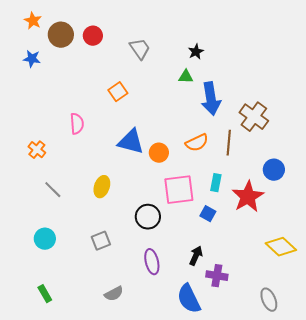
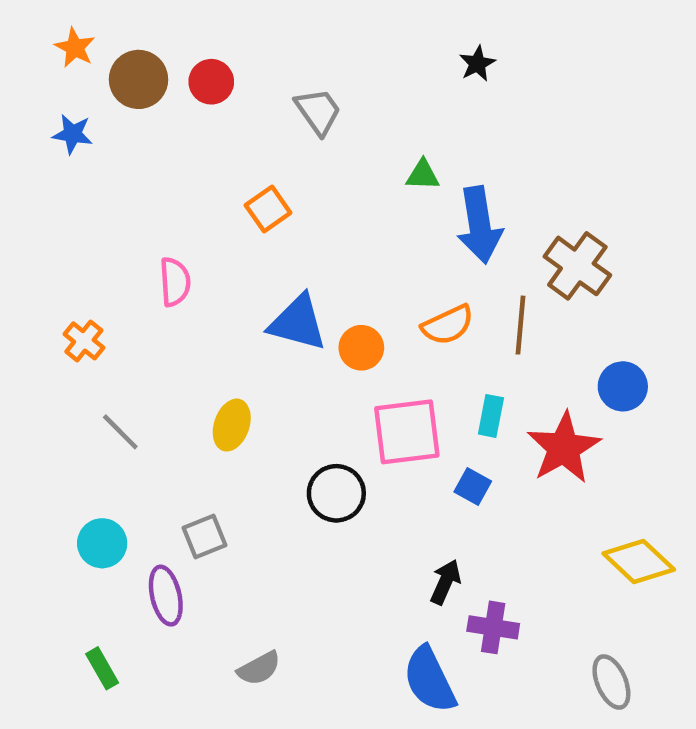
black star: (196, 52) -> (477, 64), moved
gray square: (101, 241) -> (204, 536), moved
purple ellipse: (152, 262) -> (166, 596), moved

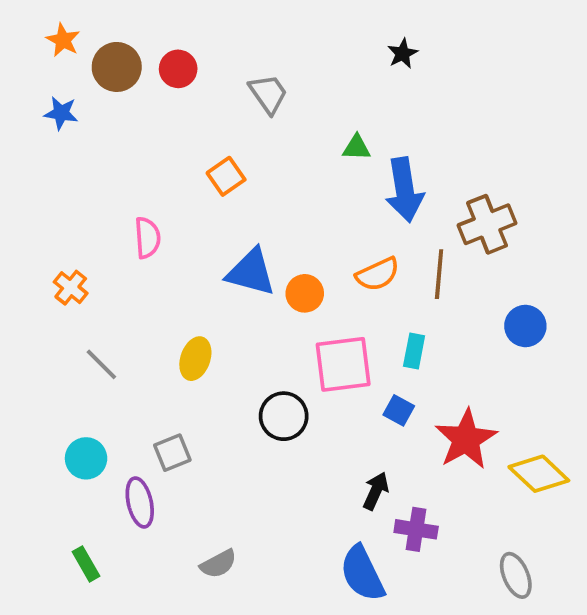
brown cross: (577, 266) -> (487, 224), turned 32
red star: (564, 448) -> (466, 439), moved

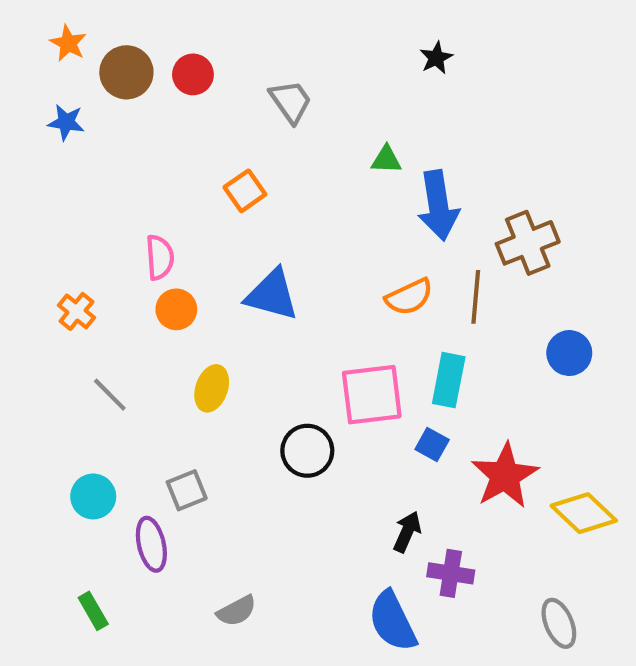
orange circle: (305, 293) -> (176, 309), moved
cyan rectangle: (414, 351) -> (449, 380), size x1.4

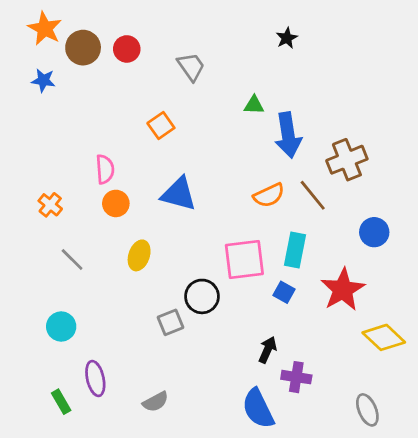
orange star: (68, 43) -> (45, 28), size x1.4
brown line: (476, 297) -> (313, 195), turned -44
red star: (505, 476) -> (343, 290), moved
gray square: (187, 490) -> (171, 322), moved
purple ellipse: (151, 544) -> (95, 378), moved

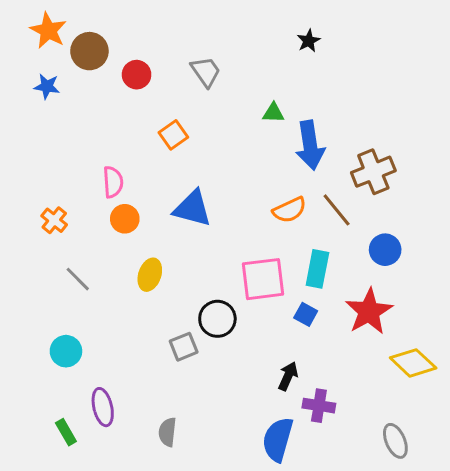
red circle: (127, 49) -> (137, 75), moved
blue circle: (374, 232) -> (385, 250), moved
gray semicircle: (155, 402) -> (167, 432), turned 124
blue semicircle: (258, 409) -> (278, 439), turned 42

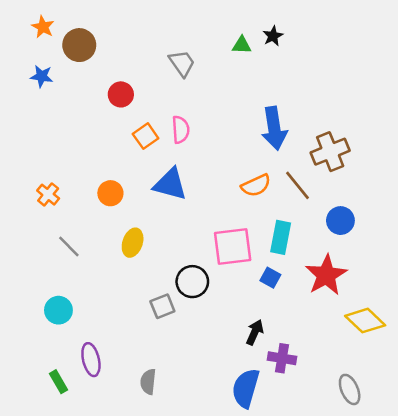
orange star: (48, 31) -> (43, 27), size x0.7
red circle: (137, 75) -> (121, 94), moved
green triangle: (273, 113) -> (242, 45), moved
orange square: (173, 135) -> (146, 136), moved
pink semicircle: (113, 182) -> (181, 130), moved

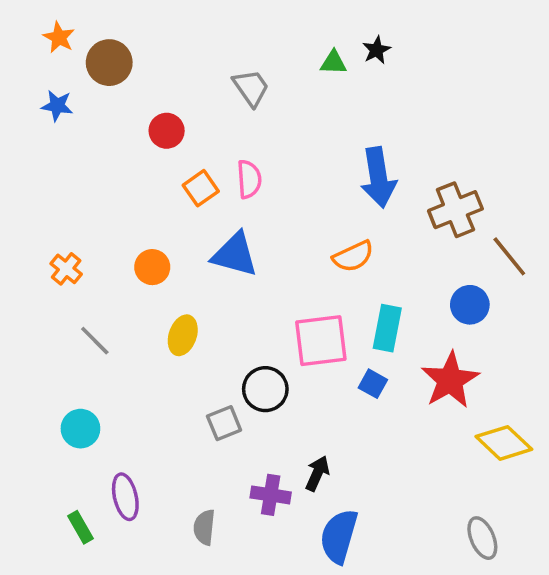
brown line: (298, 185) -> (509, 256), moved
black arrow: (255, 332) -> (317, 473), moved
purple cross: (282, 358) -> (271, 495), moved

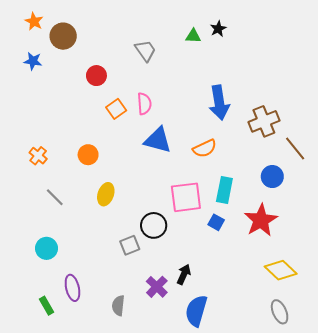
blue triangle: (235, 255) -> (158, 140), moved
yellow diamond: (504, 443) -> (281, 270), moved
purple cross: (271, 495) -> (157, 287), turned 35

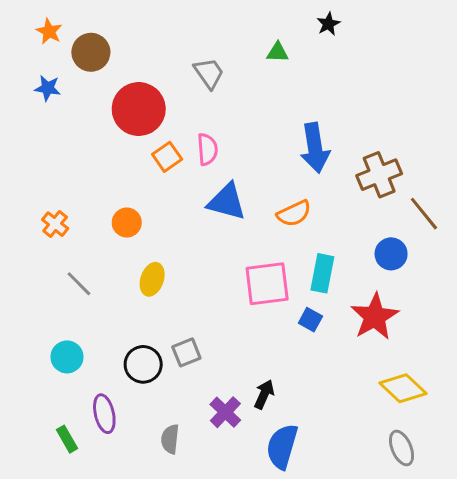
black star: (218, 29) -> (328, 24), moved
red circle: (96, 76) -> (139, 109), size x1.8
black circle: (154, 225) -> (143, 364), moved

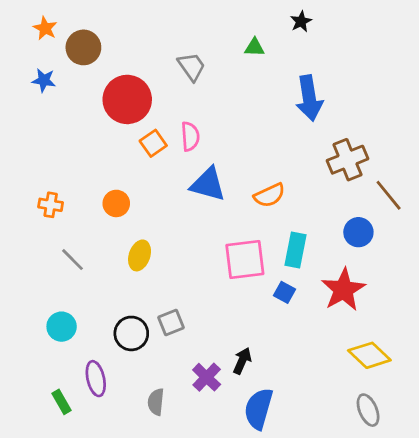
blue arrow: (315, 148) -> (309, 98), moved
orange cross: (55, 224) -> (51, 205), turned -30

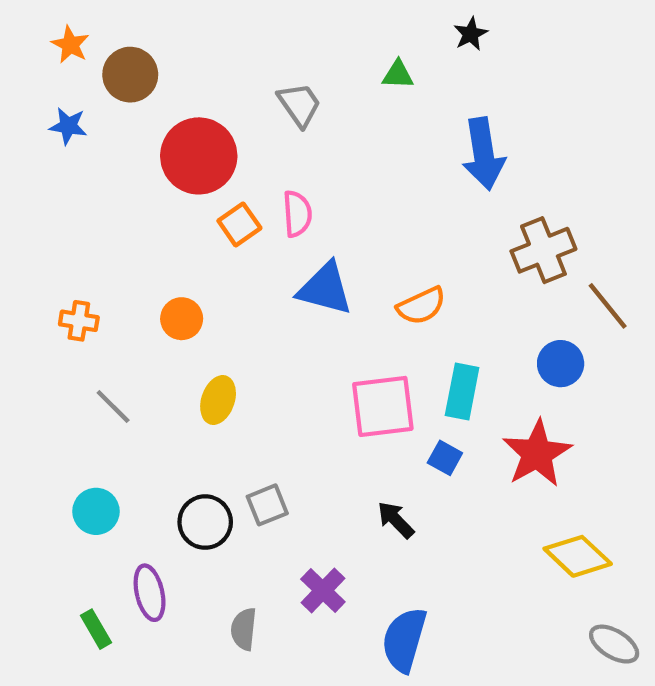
black arrow: (242, 361) -> (396, 520), moved, turned -68
gray ellipse: (368, 410) -> (614, 644), moved, turned -36

